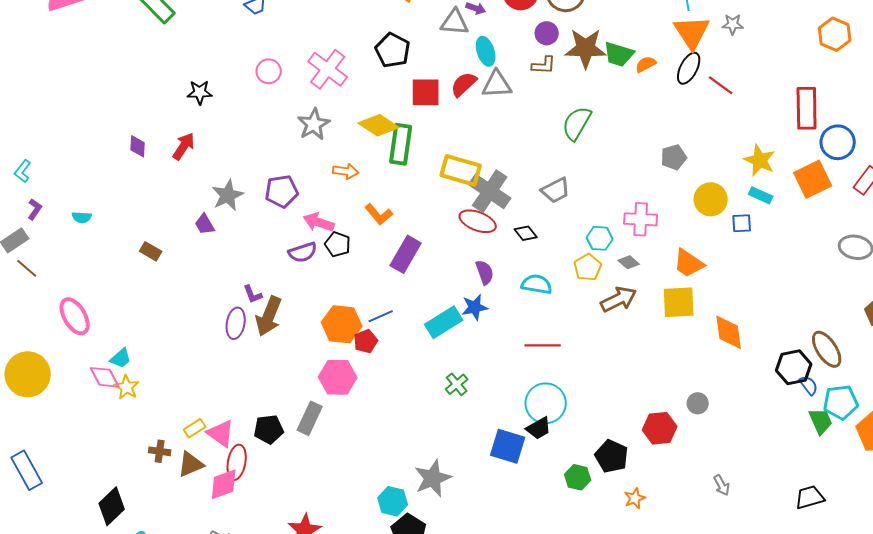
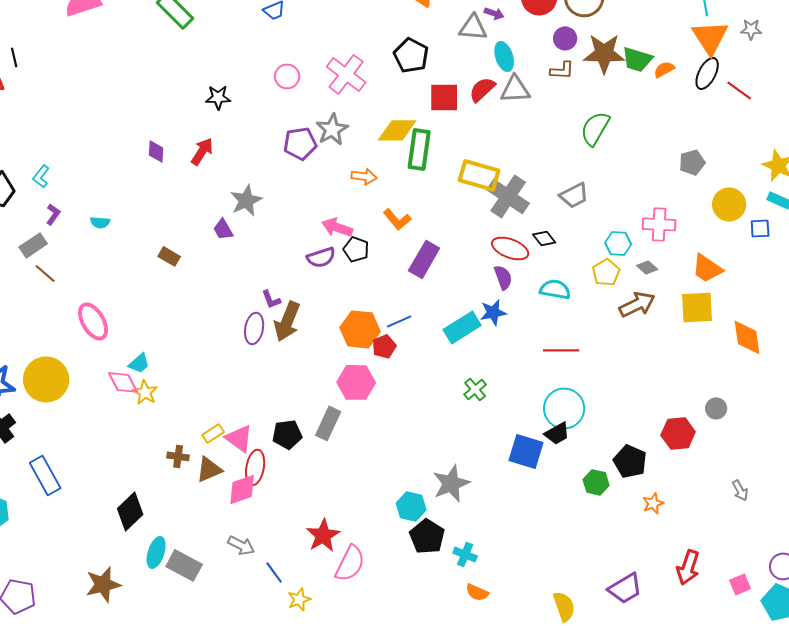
yellow diamond: (379, 125) -> (397, 130), turned -33
purple pentagon: (282, 191) -> (300, 143), moved
red ellipse: (478, 221) -> (510, 248), moved

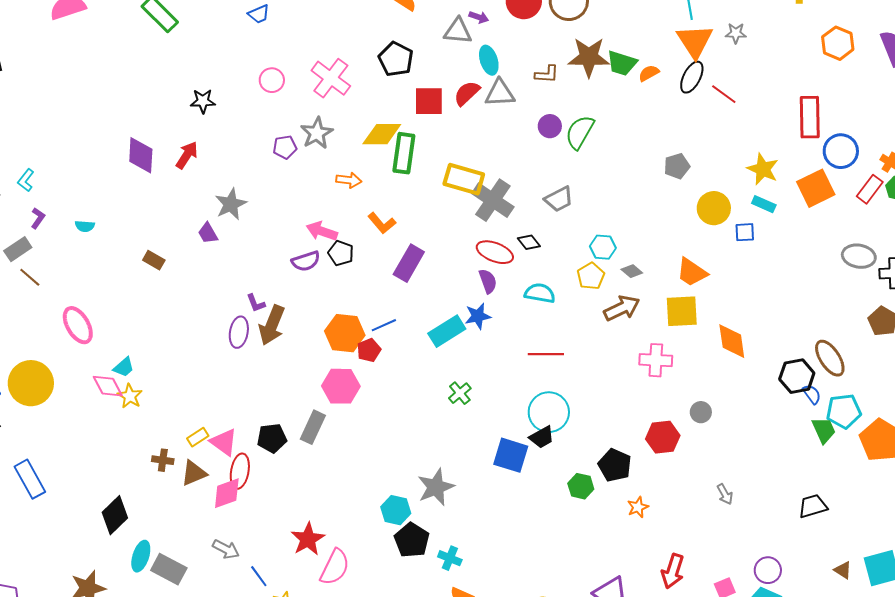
purple circle: (565, 38) -> (550, 126), moved
purple pentagon: (300, 143) -> (285, 147), size x0.7
purple diamond: (156, 151) -> (141, 155), size x1.6
pink cross: (659, 224) -> (656, 360), moved

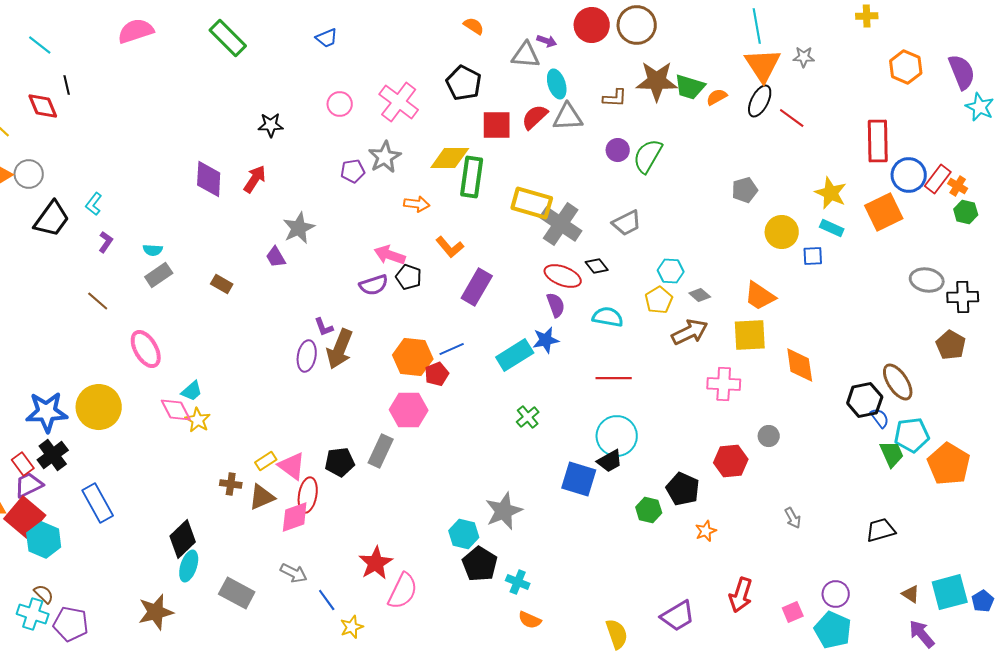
red rectangle: (870, 189) -> (938, 179), moved
gray rectangle: (18, 249) -> (159, 275), moved
cyan ellipse: (141, 556) -> (189, 566), moved

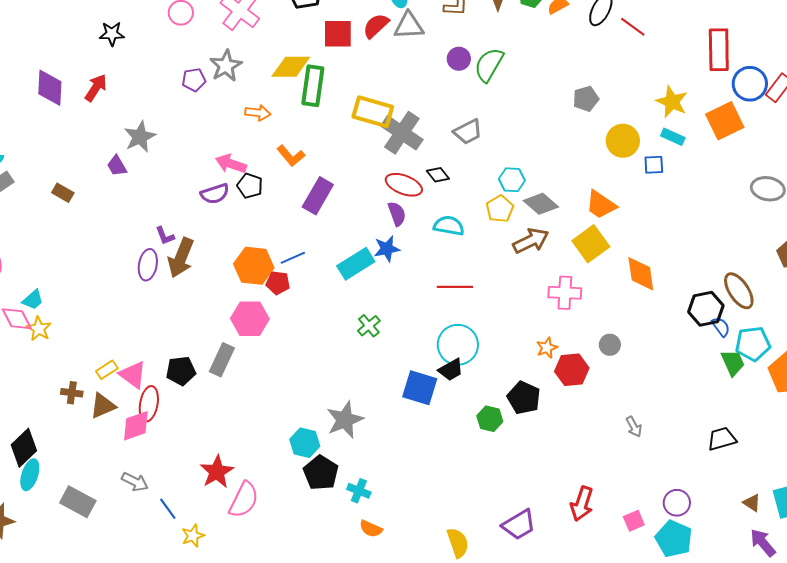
gray diamond: (700, 295) -> (541, 204), size x1.6
yellow square: (750, 335) -> (591, 244), turned -33
red pentagon: (437, 374) -> (278, 283), turned 30
orange star: (706, 531) -> (547, 348), moved

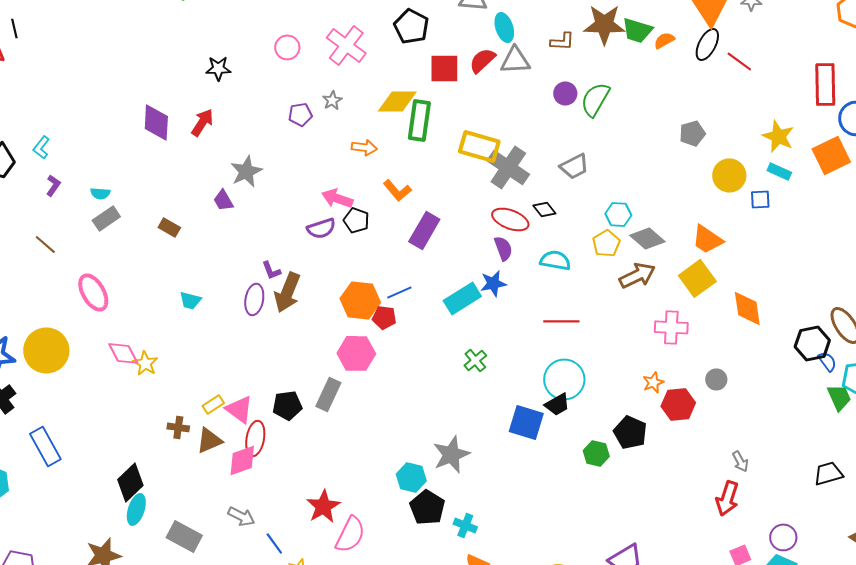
gray star: (226, 66) -> (332, 100), size x0.6
cyan trapezoid: (33, 300) -> (190, 300), moved, turned 55
red arrow: (582, 504) -> (727, 498), moved

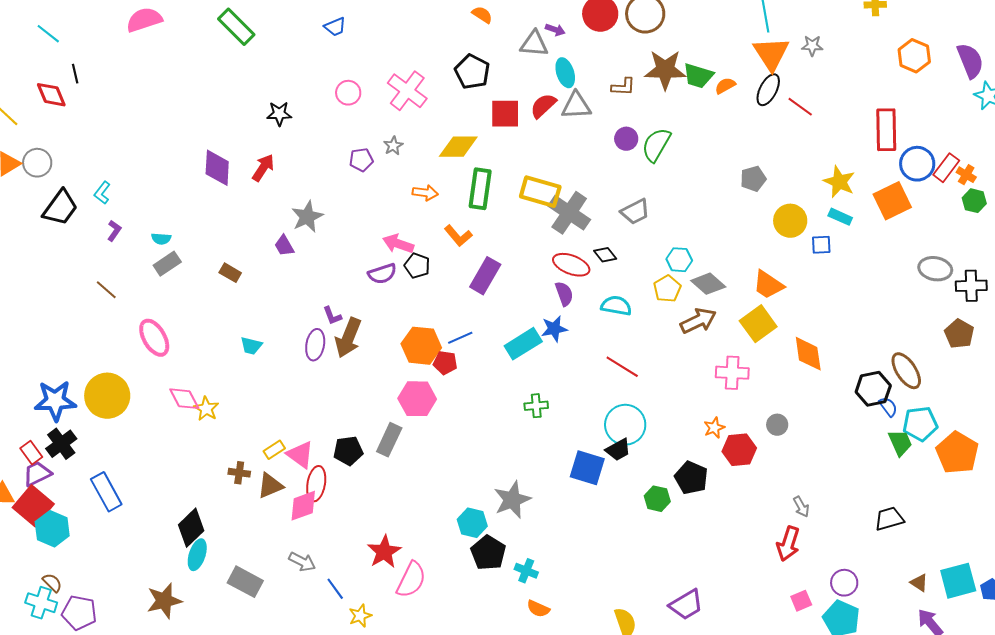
green rectangle: (419, 120) -> (480, 189), moved
red line: (561, 321) -> (622, 367), turned 32
green cross: (475, 360) -> (536, 406), turned 35

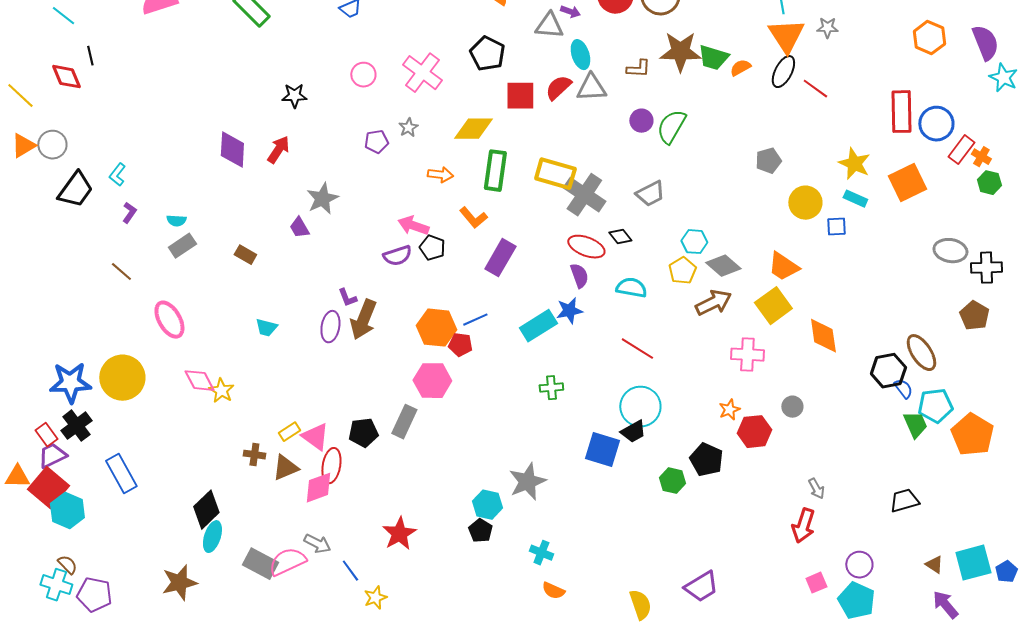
blue circle: (917, 164) -> (936, 124), moved
black pentagon: (488, 553) -> (480, 531), moved, size x0.7
pink semicircle: (411, 580) -> (287, 562), moved, turned -141

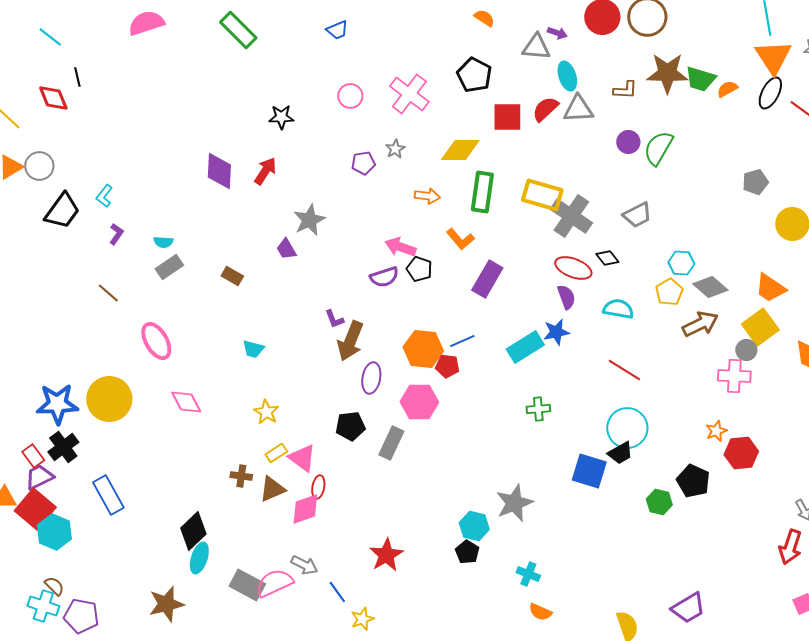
purple ellipse: (330, 327) -> (371, 378), moved
yellow star: (221, 391) -> (266, 412), moved
gray circle: (792, 407) -> (746, 350), moved
black pentagon: (363, 433) -> (350, 426), moved
red ellipse: (331, 466) -> (318, 487), size x0.7

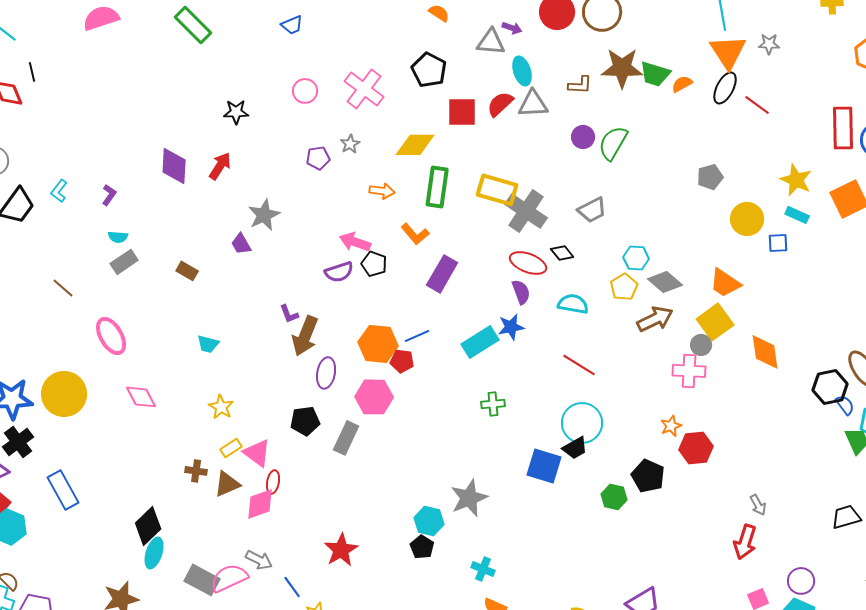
purple L-shape: (116, 234) -> (109, 195), moved

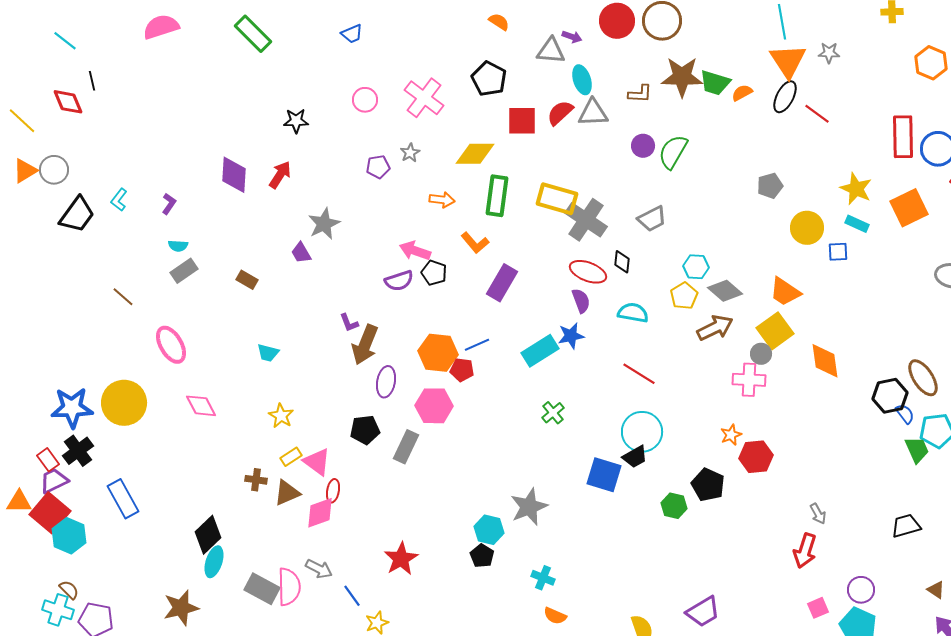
black diamond: (562, 253) -> (622, 262), turned 45
green cross: (493, 404) -> (553, 413), turned -35
pink semicircle: (229, 578) -> (289, 587), turned 114

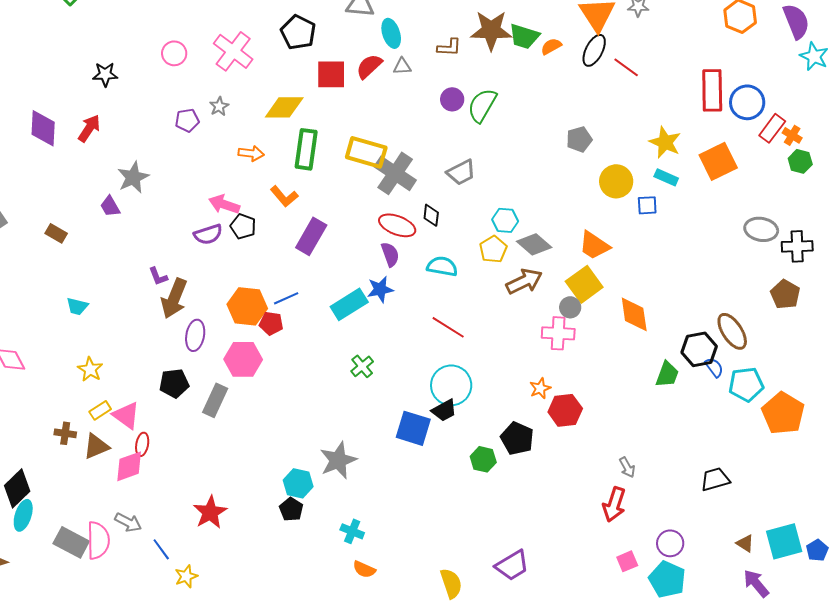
gray triangle: (593, 113) -> (402, 66), size x0.6
green trapezoid: (917, 450) -> (667, 374), moved, turned 44

